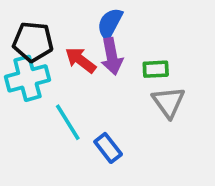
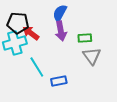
red arrow: (81, 60) -> (31, 33), moved
blue rectangle: (108, 148) -> (59, 81), turned -63

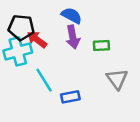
blue semicircle: (60, 13) -> (72, 16), turned 90
gray triangle: (92, 56) -> (117, 79), moved

